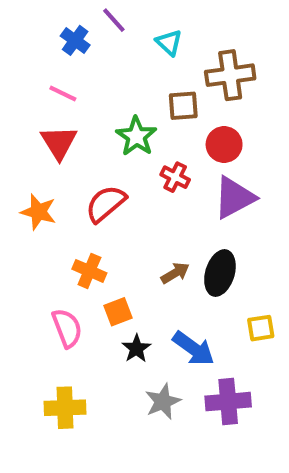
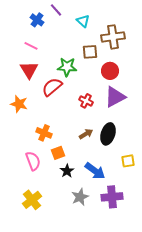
green star: (136, 136) -> (67, 67), turned -30
red cross: (175, 177) -> (86, 101), moved
red semicircle: (106, 204) -> (52, 87), moved
yellow cross: (65, 408) -> (32, 200), turned -36

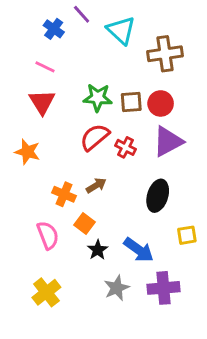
cyan triangle: (83, 21) -> (121, 30), size x1.5
brown square: (90, 52) -> (131, 102), moved
red semicircle: (52, 87) -> (95, 137), moved
brown arrow: (86, 134) -> (96, 185), moved
orange square: (58, 153) -> (84, 224), turned -32

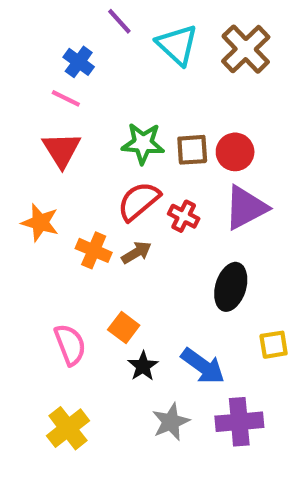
blue cross: (54, 29) -> (79, 62), moved
brown cross: (165, 54) -> (246, 49), moved, turned -36
brown arrow: (96, 185) -> (137, 253), moved
orange cross: (64, 194) -> (94, 250), moved

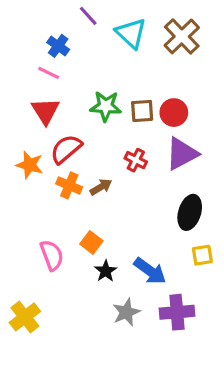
red semicircle: (139, 201) -> (66, 149), moved
black ellipse: (231, 287) -> (190, 212), moved
yellow cross: (68, 428) -> (25, 317), moved

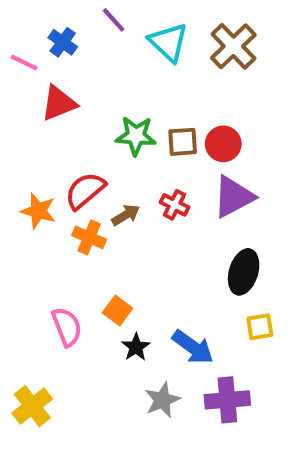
blue cross: (58, 46) -> (63, 42), moved
pink line: (49, 73) -> (24, 63), moved
red triangle: (45, 111) -> (59, 103), moved, turned 40
brown arrow: (101, 187) -> (126, 215), moved

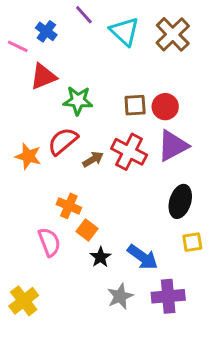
green star: (136, 136) -> (78, 101), moved
red cross: (174, 205) -> (129, 152), size x1.6
orange cross: (89, 237) -> (69, 206), moved

